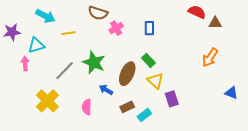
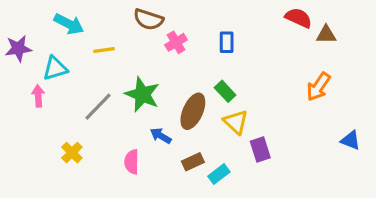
yellow cross: (47, 101) -> (72, 153), size x0.6

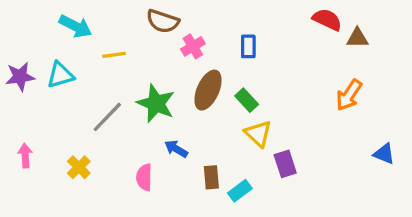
purple star: (18, 48) -> (20, 77), moved
pink arrow: (38, 96) -> (25, 155), moved
brown ellipse: (193, 111) -> (208, 90), moved
brown rectangle: (193, 162) -> (211, 177), turned -70

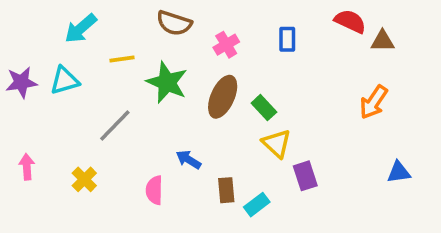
cyan arrow: (75, 26) -> (81, 28), turned 112
pink cross: (193, 46) -> (226, 45), moved
blue rectangle: (248, 46) -> (287, 39), moved
green star: (156, 103) -> (167, 82), moved
blue triangle: (384, 154) -> (399, 172), moved, turned -30

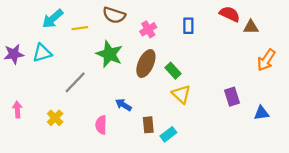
yellow line: (122, 59) -> (80, 28), moved
orange arrow: (374, 102) -> (266, 60), moved
purple rectangle: (305, 176) -> (232, 97), moved

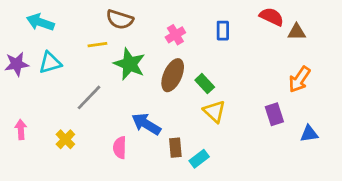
brown semicircle: (114, 15) -> (120, 19), moved
cyan arrow: (53, 19) -> (40, 22), moved, turned 60
yellow line: (80, 28) -> (97, 45), moved
orange arrow: (266, 60) -> (299, 79), moved
blue arrow: (123, 105) -> (146, 124), size x1.5

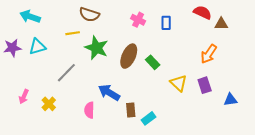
pink cross: (175, 35) -> (138, 20), moved, turned -32
orange arrow: (299, 79) -> (209, 54), moved
yellow triangle: (214, 111) -> (179, 83), moved
pink arrow: (21, 130) -> (24, 97), moved, turned -152

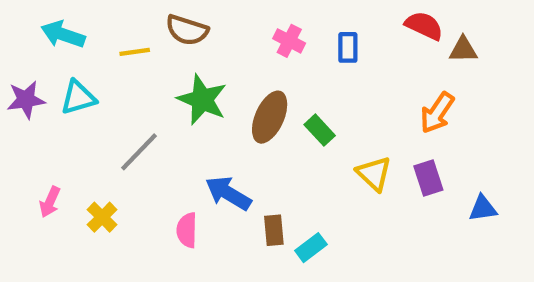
yellow line: (73, 33) -> (135, 52), moved

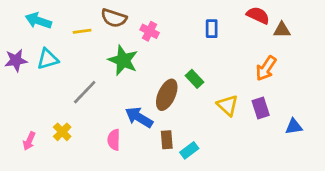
pink cross: (289, 41) -> (150, 31), moved
brown ellipse: (270, 117) -> (167, 95), moved
pink arrow: (50, 202) -> (29, 141), moved

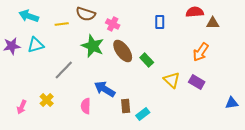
red semicircle: (258, 15) -> (195, 12), turned -30
brown ellipse: (167, 95) -> (123, 51), moved, turned -60
purple rectangle: (261, 108) -> (197, 82), turned -42
blue triangle: (294, 127) -> (232, 103), moved

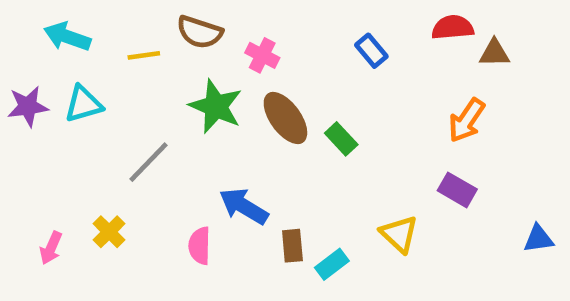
blue rectangle: (160, 22) -> (371, 51), turned -40
yellow triangle: (172, 80) -> (399, 234), moved

